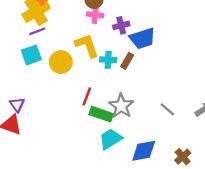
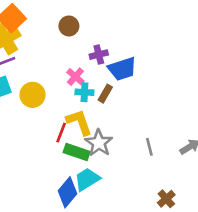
pink cross: (95, 15) -> (75, 77), moved, turned 35
yellow L-shape: (87, 46) -> (79, 122), moved
gray line: (167, 109) -> (149, 147), turned 35
blue diamond: (144, 151) -> (68, 192), moved, turned -40

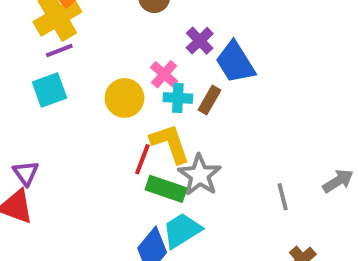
purple cross: (99, 55) -> (200, 41), turned -30
blue trapezoid: (122, 69) -> (235, 62), turned 76
yellow circle: (33, 95) -> (125, 98), moved
gray line: (149, 147) -> (283, 197), moved

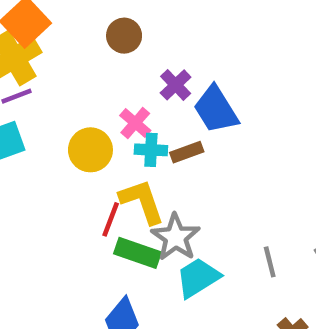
brown rectangle: (210, 100) -> (187, 152), turned 40
cyan trapezoid: (182, 230) -> (198, 278), moved

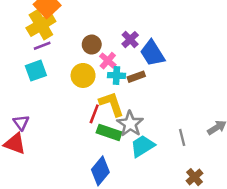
brown circle: (124, 36) -> (92, 45), moved

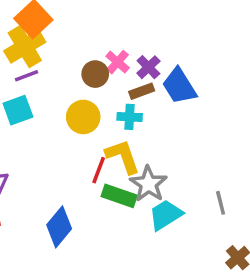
pink cross: (108, 61) -> (118, 62), moved
brown rectangle: (136, 77) -> (142, 91), moved
blue diamond: (100, 171) -> (59, 227), moved

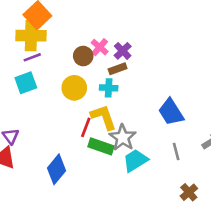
yellow cross: (25, 47) -> (31, 36), turned 32
blue trapezoid: (179, 86) -> (171, 112), moved

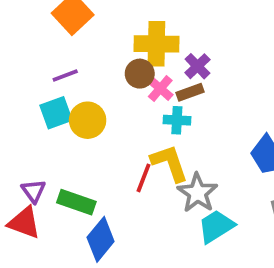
yellow cross: (31, 36) -> (156, 44), moved
pink cross: (100, 47) -> (160, 89), moved
yellow circle: (74, 88) -> (88, 120), moved
green rectangle: (101, 146) -> (76, 202), moved

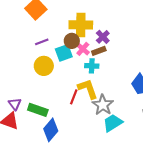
purple line: (65, 75) -> (42, 42), moved
cyan square: (56, 113) -> (64, 53), moved

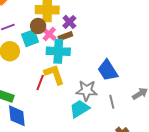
cyan cross: (92, 66) -> (58, 51), size x1.6
gray star: (103, 105) -> (87, 91), moved, turned -30
blue diamond: (51, 130) -> (17, 116), turned -45

